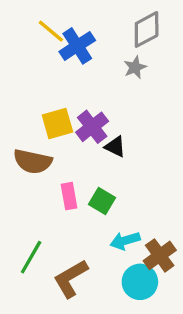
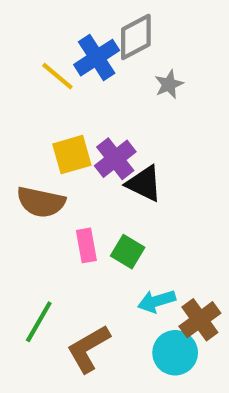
gray diamond: (147, 29) -> (136, 37), moved
yellow line: (51, 31) -> (57, 76), moved
black triangle: (115, 147) -> (144, 183), size x1.4

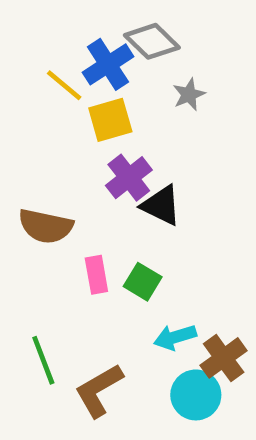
gray diamond: (136, 37) -> (152, 41), turned 72
yellow square: (72, 155) -> (110, 120), moved
green line: (39, 322) -> (43, 360), turned -51

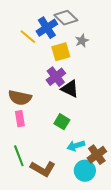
yellow square: (110, 120) -> (61, 52), moved
pink rectangle: (96, 275) -> (20, 119), moved
brown L-shape: (99, 390) -> (43, 169), turned -120

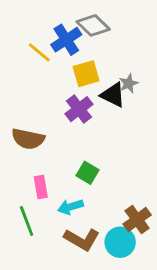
gray star: (82, 41) -> (129, 84), moved
black triangle: (70, 89) -> (113, 95), moved
pink rectangle: (20, 119) -> (41, 187), moved
cyan arrow: (76, 146) -> (70, 207), moved
brown L-shape: (43, 169) -> (82, 239), moved

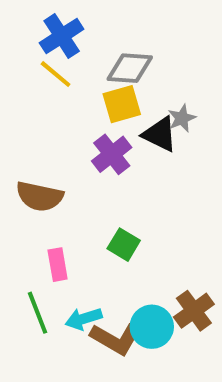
gray diamond: (93, 25) -> (130, 68), moved, turned -40
blue cross: (66, 40) -> (62, 36), moved
cyan arrow: (70, 207) -> (84, 319), moved
cyan circle: (120, 242) -> (152, 327), moved

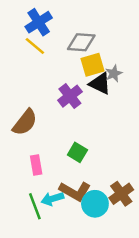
yellow square: (122, 104) -> (92, 65), moved
brown semicircle: (40, 196) -> (25, 122), turned -64
green line: (38, 313) -> (35, 206), moved
brown L-shape: (116, 339) -> (75, 191), moved

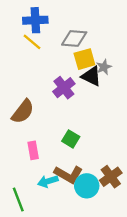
blue cross: (39, 22) -> (35, 20), turned 30
green line: (35, 206) -> (18, 200), moved

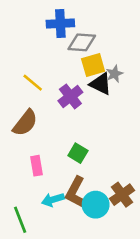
blue cross: (35, 20) -> (60, 24), moved
yellow line: (32, 42) -> (33, 83), moved
brown L-shape: (68, 174) -> (75, 192), turned 88

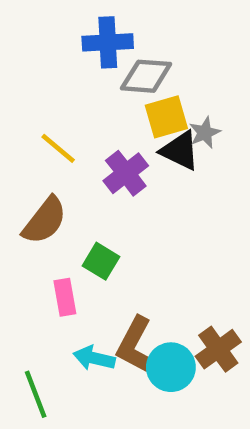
green square: (78, 153) -> (101, 261), moved
cyan arrow: (53, 200) -> (94, 358), turned 30

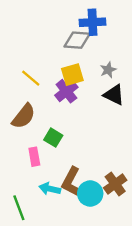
blue cross: (108, 42) -> (93, 22), moved
yellow square: (166, 117) -> (72, 75), moved
black triangle: (180, 151) -> (114, 95), moved

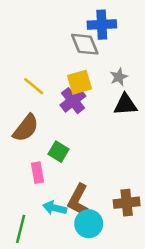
gray diamond: (77, 40) -> (85, 44), turned 64
black triangle: (114, 95) -> (125, 104), turned -30
brown cross: (115, 184) -> (127, 203), turned 30
cyan circle: (90, 194) -> (89, 224), moved
green line: (19, 208) -> (21, 229), turned 35

